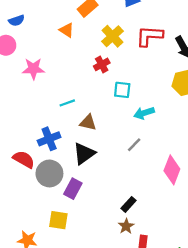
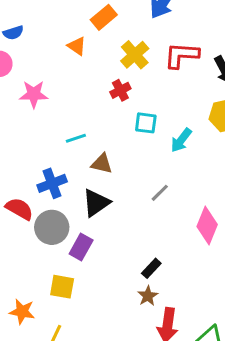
cyan arrow: (144, 113) -> (181, 140), moved, turned -36

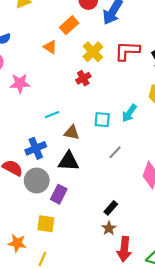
cyan square: (146, 123) -> (102, 120), moved
black triangle: (96, 203) -> (68, 161), turned 40

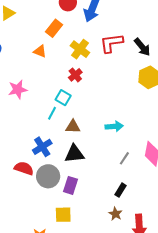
cyan arrow: (129, 113) -> (114, 126), moved, turned -120
cyan line: (52, 115) -> (52, 113), turned -32
cyan square: (102, 120) -> (63, 98), moved, turned 35
gray line: (115, 152) -> (124, 158), moved
brown star: (109, 228) -> (116, 214), moved

